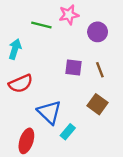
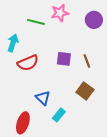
purple circle: (98, 32) -> (94, 20), moved
red semicircle: (21, 84) -> (28, 63), moved
blue triangle: (49, 112) -> (43, 98), size x0.7

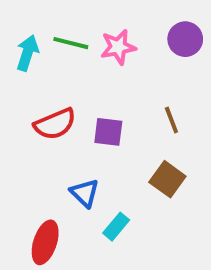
pink star: (60, 13) -> (118, 47), moved
cyan arrow: (13, 43) -> (27, 53), moved
purple square: (64, 59) -> (108, 132), moved

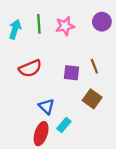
green line: (71, 43) -> (39, 24), turned 72
purple square: (108, 132) -> (71, 73), moved
red ellipse: (45, 242) -> (41, 134), moved

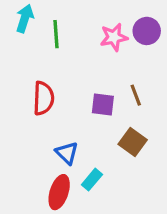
pink star: (65, 26) -> (114, 37), moved
cyan arrow: (15, 29) -> (25, 18), moved
red semicircle: (30, 68) -> (43, 98), turned -65

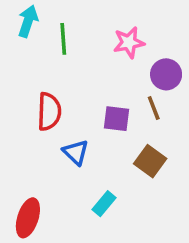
purple circle: (147, 31) -> (166, 74), moved
blue triangle: (67, 153) -> (76, 152), moved
red ellipse: (59, 192) -> (28, 218), moved

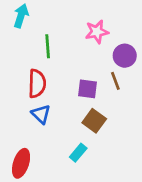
green line: (63, 39) -> (48, 46), moved
blue triangle: (76, 152) -> (41, 114), moved
brown square: (150, 161) -> (94, 121), moved

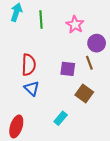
pink star: (97, 32) -> (75, 25), turned -30
green line: (48, 46) -> (41, 19), moved
brown square: (94, 121) -> (84, 94), moved

